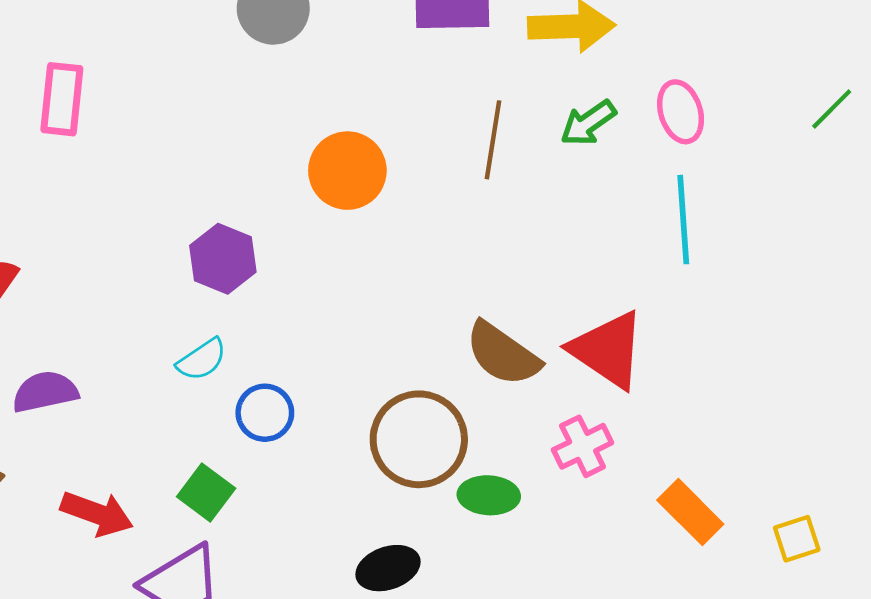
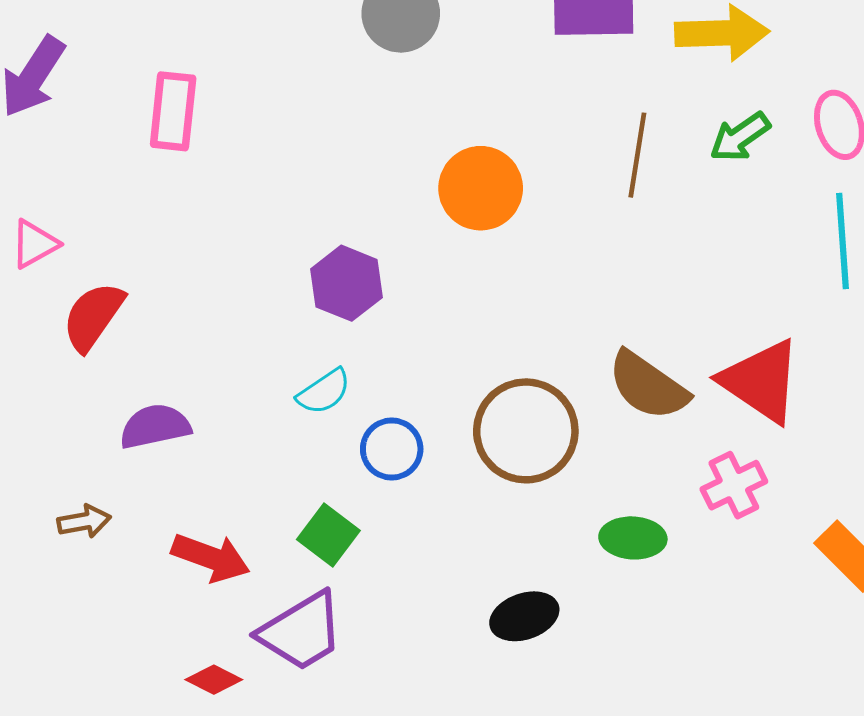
brown circle: (419, 439) -> (526, 431), moved

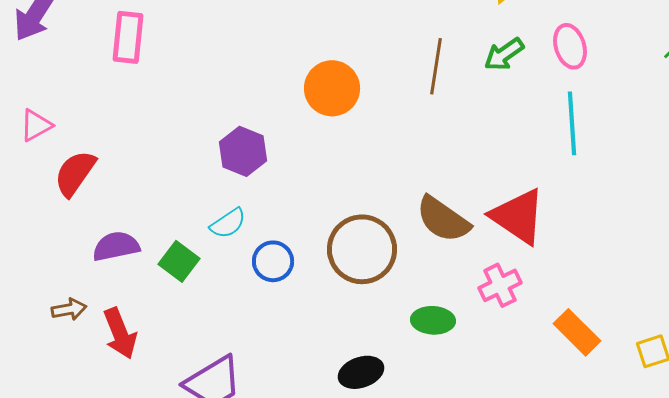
green square: (328, 535) -> (179, 261), moved
red arrow: (211, 558) -> (120, 333), moved, turned 48

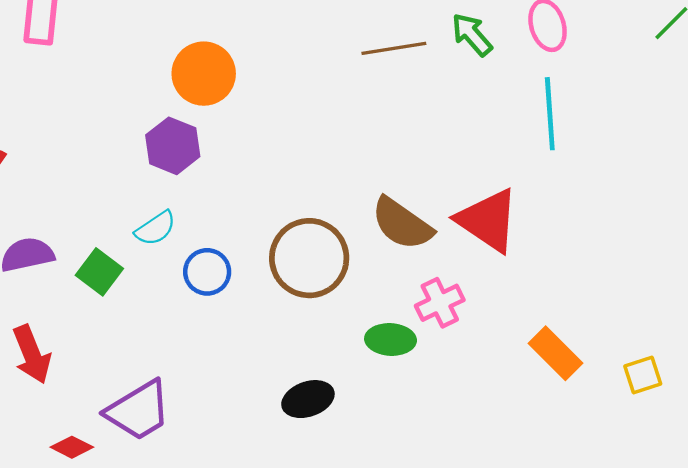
green arrow: (504, 54) -> (472, 35), turned 84
brown line: (436, 66) -> (394, 48), turned 72
orange circle: (332, 88) -> (204, 74), moved
pink cross: (500, 285) -> (440, 303), moved

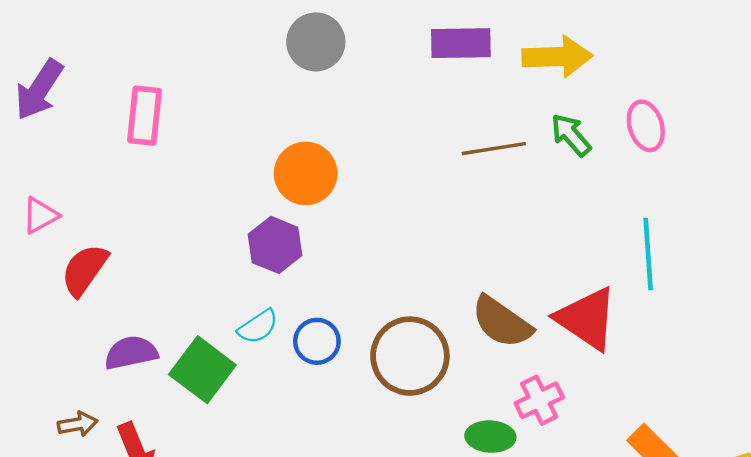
cyan line: (550, 114) -> (648, 254), moved
green square: (99, 272) -> (202, 370), size x1.4
blue circle: (207, 272) -> (317, 341), moved

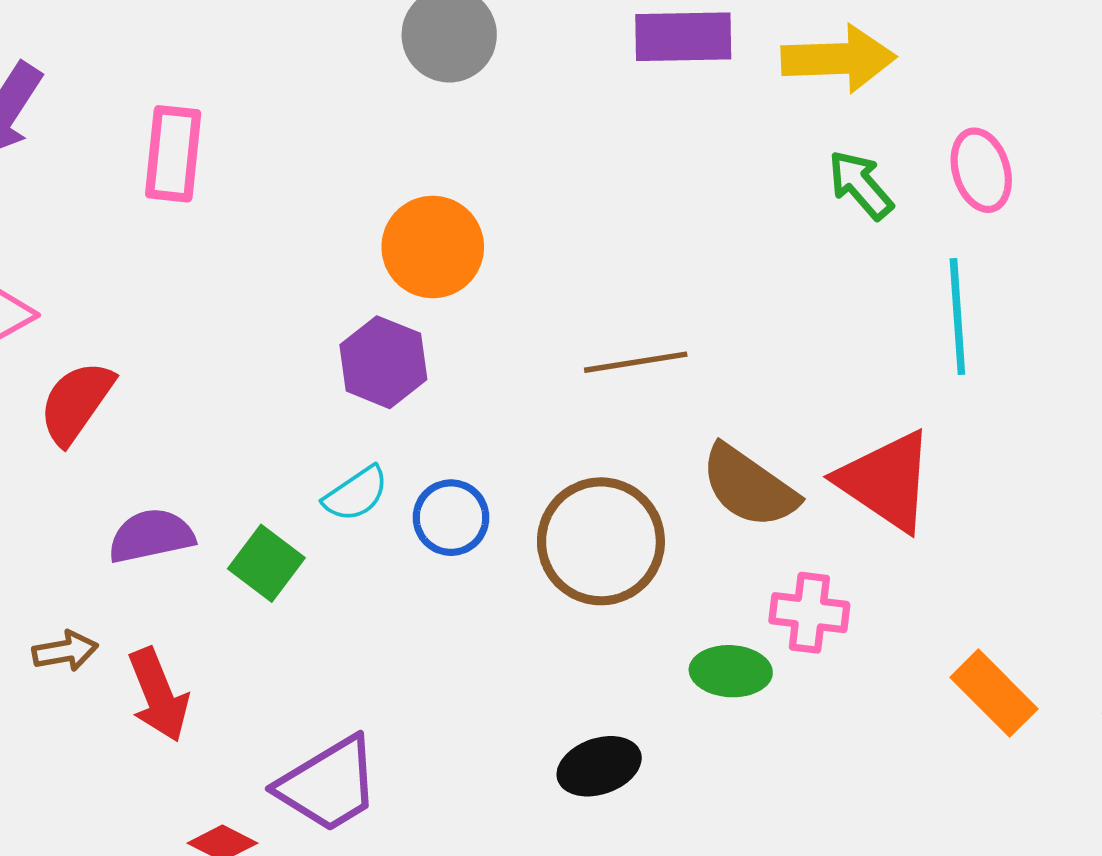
brown line: (494, 149) -> (636, 362), moved
cyan line: (648, 254) -> (957, 316), moved
green square: (202, 370) -> (266, 563), size x0.7
pink cross: (539, 400) -> (809, 613), turned 33

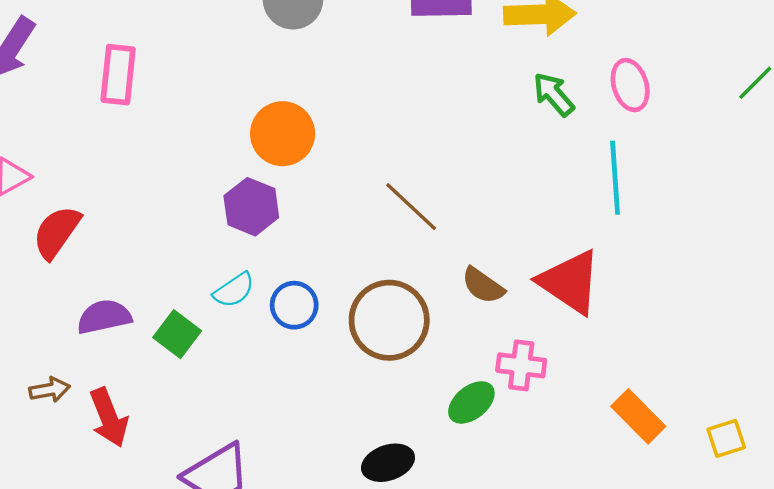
brown line: (636, 362) -> (411, 207), turned 52
brown semicircle: (749, 487) -> (483, 285), size x0.7
green ellipse: (731, 671) -> (471, 402), turned -42

